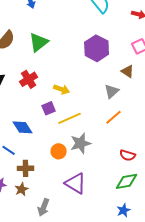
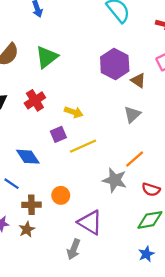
brown triangle: (128, 71) -> (138, 80), moved
orange line: (114, 117) -> (135, 159), moved
gray star: (81, 143) -> (115, 180), moved, turned 30
orange circle: (59, 151) -> (61, 195), moved
gray arrow: (44, 207) -> (74, 249), moved

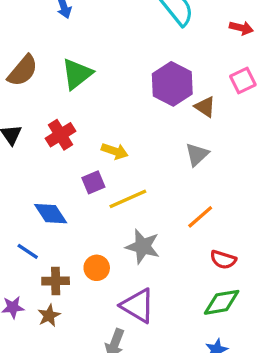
gray star: (115, 180) -> (143, 246), moved

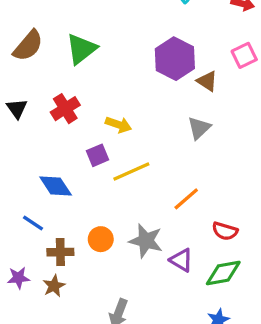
orange line: (200, 217) -> (186, 199), moved
gray star: (143, 246) -> (146, 241), moved
purple triangle: (138, 306) -> (181, 260), moved, size x0.7

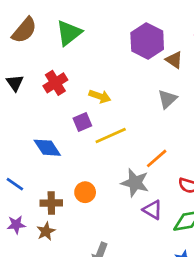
blue line: (33, 223) -> (15, 184), moved
gray star: (146, 241) -> (135, 183), moved

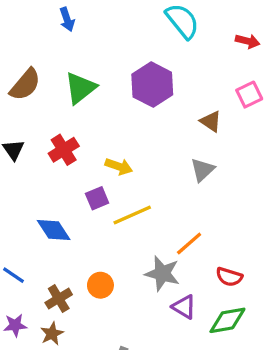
purple hexagon: (147, 41) -> (152, 85), moved
brown cross: (51, 203) -> (59, 299), turned -30

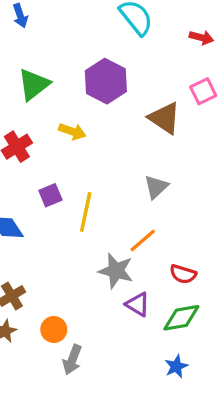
brown triangle: (211, 121) -> (165, 118), size x1.5
yellow arrow: (119, 166) -> (72, 131), moved
gray triangle: (202, 170) -> (156, 187), moved
yellow line: (132, 215) -> (86, 212), turned -54
orange circle: (100, 285) -> (54, 329), moved

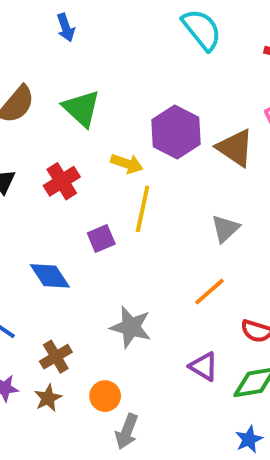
purple hexagon: (106, 81) -> (176, 132), moved
green triangle: (34, 85) -> (81, 108), turned -39
yellow line: (86, 212) -> (143, 209), moved
gray star: (116, 271) -> (131, 327), moved

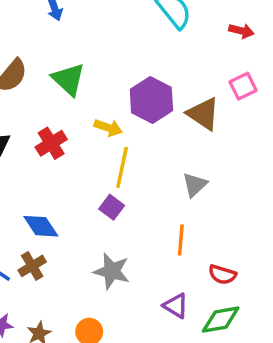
purple square: (101, 238) -> (112, 207), moved, turned -30
orange line: (210, 292) -> (181, 240), turned -44
brown cross: (56, 357) -> (32, 266), moved

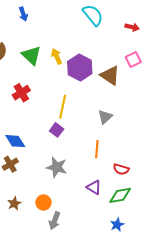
yellow arrow: (108, 128) -> (57, 56), moved, turned -133

